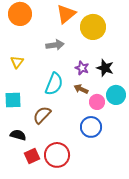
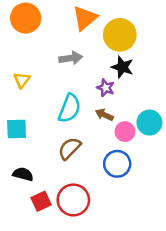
black star: (105, 68) -> (122, 67), moved
brown semicircle: (42, 115) -> (69, 148), moved

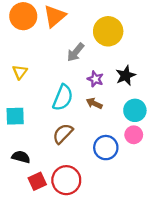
orange triangle: (85, 18) -> (55, 16), moved
gray arrow: (71, 58) -> (76, 52), moved, turned 138
black star: (122, 67) -> (126, 75), moved, turned 30
pink circle: (125, 132) -> (134, 135), moved

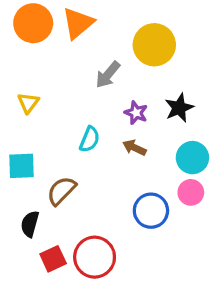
cyan semicircle: (63, 98) -> (90, 139), size x0.7
brown semicircle: (63, 134) -> (61, 191), moved
black semicircle: (21, 157) -> (30, 224), turned -90

